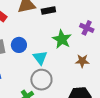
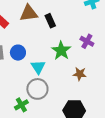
black rectangle: (48, 10) -> (50, 21), turned 72

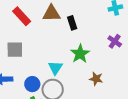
purple cross: (87, 41) -> (115, 41), moved
blue circle: (18, 53) -> (32, 84), moved

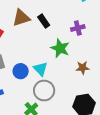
purple cross: (115, 41) -> (78, 28), moved, turned -32
blue circle: (32, 84) -> (21, 71), moved

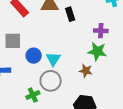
green star: (60, 48) -> (97, 51), moved, turned -30
brown star: (83, 68) -> (86, 71), moved

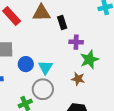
purple cross: (101, 31) -> (76, 42), moved
green star: (97, 51) -> (89, 60), turned -30

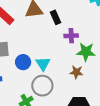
green star: (89, 60) -> (86, 52), turned 30

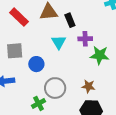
cyan triangle: (43, 64) -> (59, 42), moved
brown star: (76, 72) -> (88, 86), moved

